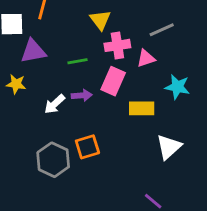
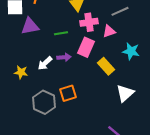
yellow star: (16, 84) -> (21, 72), moved
yellow rectangle: (142, 108) -> (106, 66), turned 48

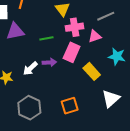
orange square: (68, 93) -> (70, 106), moved

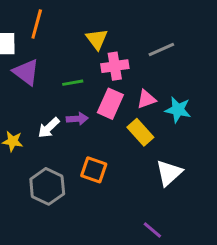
purple triangle: (15, 31) -> (26, 72), turned 48
pink triangle: (95, 36) -> (146, 99), moved
orange square: (70, 106) -> (94, 170), moved, turned 36

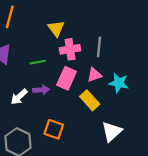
gray line: (161, 50) -> (99, 47), moved, turned -60

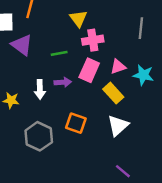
gray line: (99, 47) -> (141, 28), moved
white arrow: (19, 97) -> (40, 89), turned -48
white triangle: (112, 132) -> (118, 126), moved

